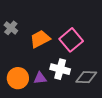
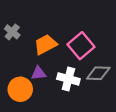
gray diamond: (86, 77) -> (98, 73), moved
purple triangle: (40, 78) -> (39, 73), moved

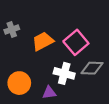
gray cross: (12, 32) -> (12, 30), turned 32
purple triangle: (39, 73) -> (49, 93), moved

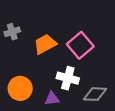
gray diamond: (92, 68) -> (95, 94), moved

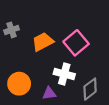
gray diamond: (95, 94) -> (90, 89), turned -40

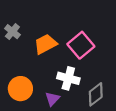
gray cross: (12, 30) -> (12, 32), turned -32
purple triangle: (49, 93) -> (52, 99), turned -40

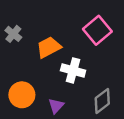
pink square: (81, 45) -> (97, 30), moved
white cross: (68, 78) -> (73, 70), moved

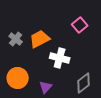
pink square: (97, 30) -> (80, 25), size x0.7
gray cross: (13, 34) -> (16, 39), moved

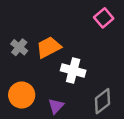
pink square: (80, 25) -> (104, 18), moved

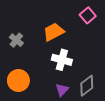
orange trapezoid: (49, 47) -> (54, 32), moved
purple triangle: (56, 106) -> (62, 90), moved

